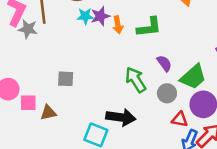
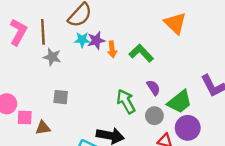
green L-shape: (149, 27) -> (141, 53), turned -130
gray star: (28, 29) -> (52, 57), moved

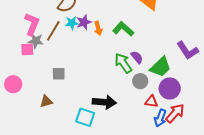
pink L-shape: (18, 32) -> (32, 24), moved
brown line: (43, 32) -> (53, 31), moved, turned 40
gray star: (52, 57) -> (36, 41), moved
green arrow: (126, 101) -> (123, 63), moved
pink square: (25, 118) -> (27, 49), moved

